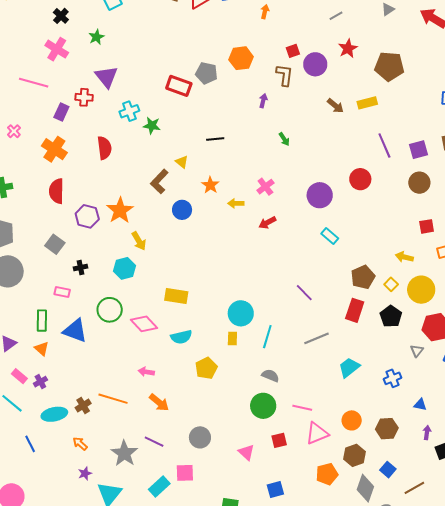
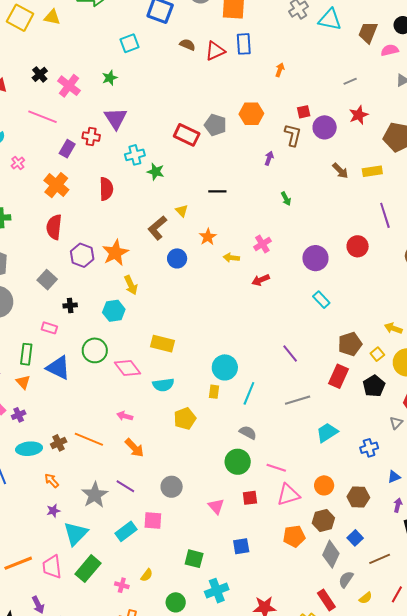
black cross: (61, 16) -> (40, 74), moved
blue triangle: (420, 405) -> (394, 477), turned -40

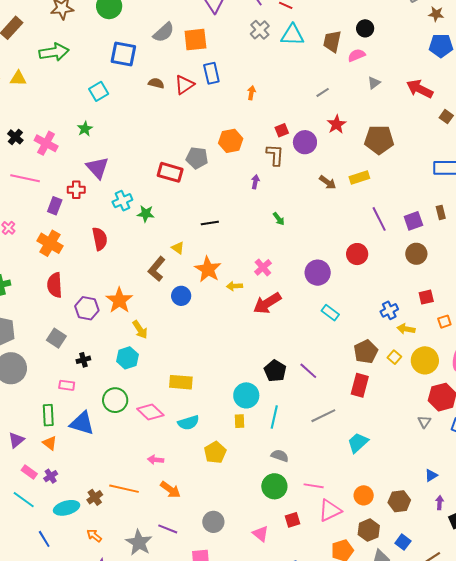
orange star: (208, 237) -> (208, 269), size x1.5
red arrow: (261, 280) -> (267, 303), size x1.6
black pentagon: (374, 386) -> (275, 371), moved
blue cross: (369, 448) -> (389, 310), moved

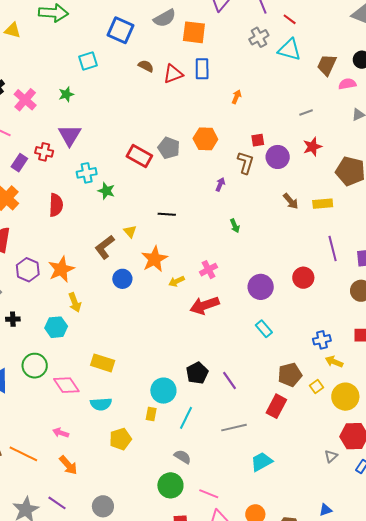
yellow arrow: (234, 286) -> (177, 281), turned -35

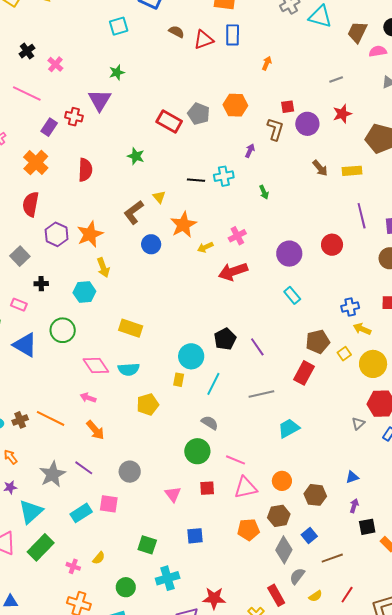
green star: (66, 94) -> (117, 72), moved
pink cross: (25, 100) -> (55, 64), size x0.7
cyan cross: (87, 173) -> (224, 176), moved
pink diamond: (66, 385) -> (96, 365), moved

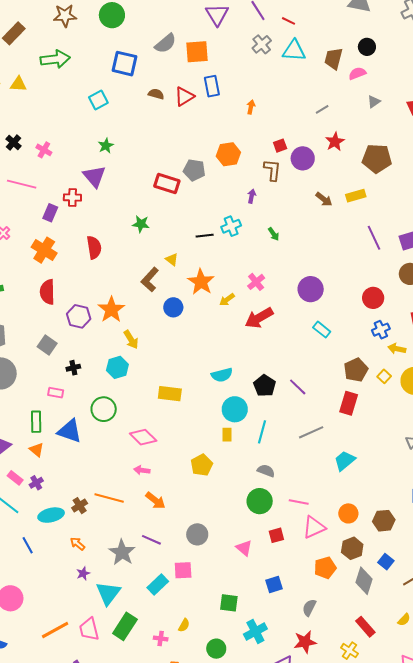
red circle: (332, 245) -> (373, 298), moved
cyan semicircle: (129, 369) -> (222, 375), moved
gray semicircle: (297, 576) -> (309, 608), moved

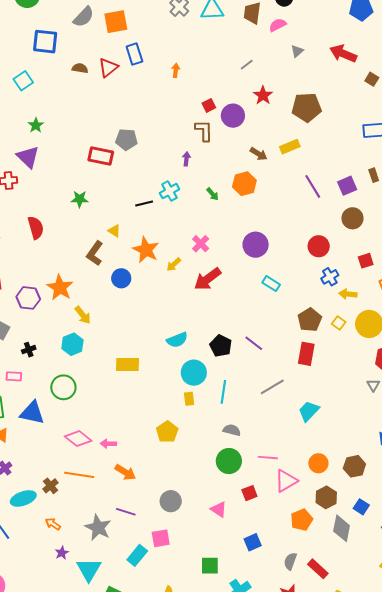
orange hexagon: (228, 154) -> (244, 184), moved
pink diamond: (143, 437) -> (78, 439), moved
red rectangle: (365, 627) -> (318, 569), moved

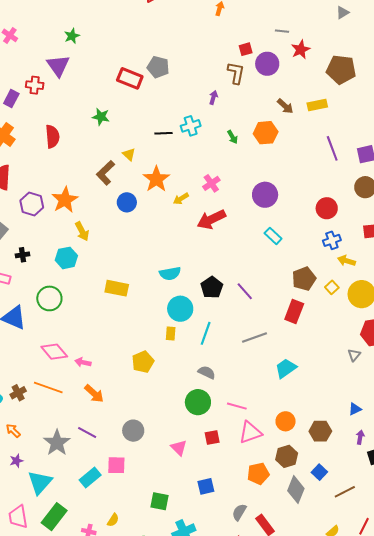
gray line: (247, 65) -> (282, 31), moved, turned 32

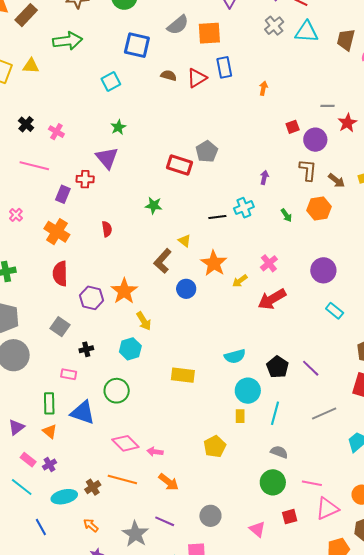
gray pentagon: (158, 67) -> (207, 151), turned 30
brown L-shape: (236, 73) -> (308, 170), moved
red semicircle: (52, 137) -> (107, 229), size x0.7

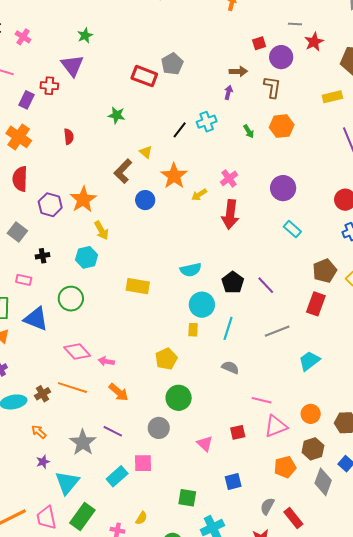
brown arrow: (337, 181) -> (238, 71), moved, turned -42
black line: (217, 217) -> (180, 130), turned -48
red arrow: (272, 299) -> (230, 214), turned -56
green circle: (273, 482) -> (179, 398), moved

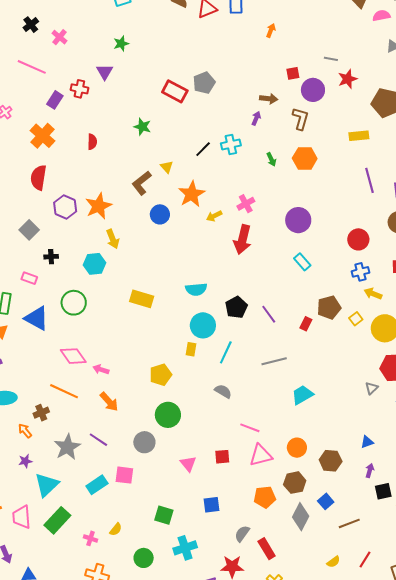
purple triangle: (72, 66) -> (105, 72), size x0.7
red rectangle: (316, 304) -> (306, 324), moved, size x0.6
brown cross: (43, 394) -> (41, 413), moved

